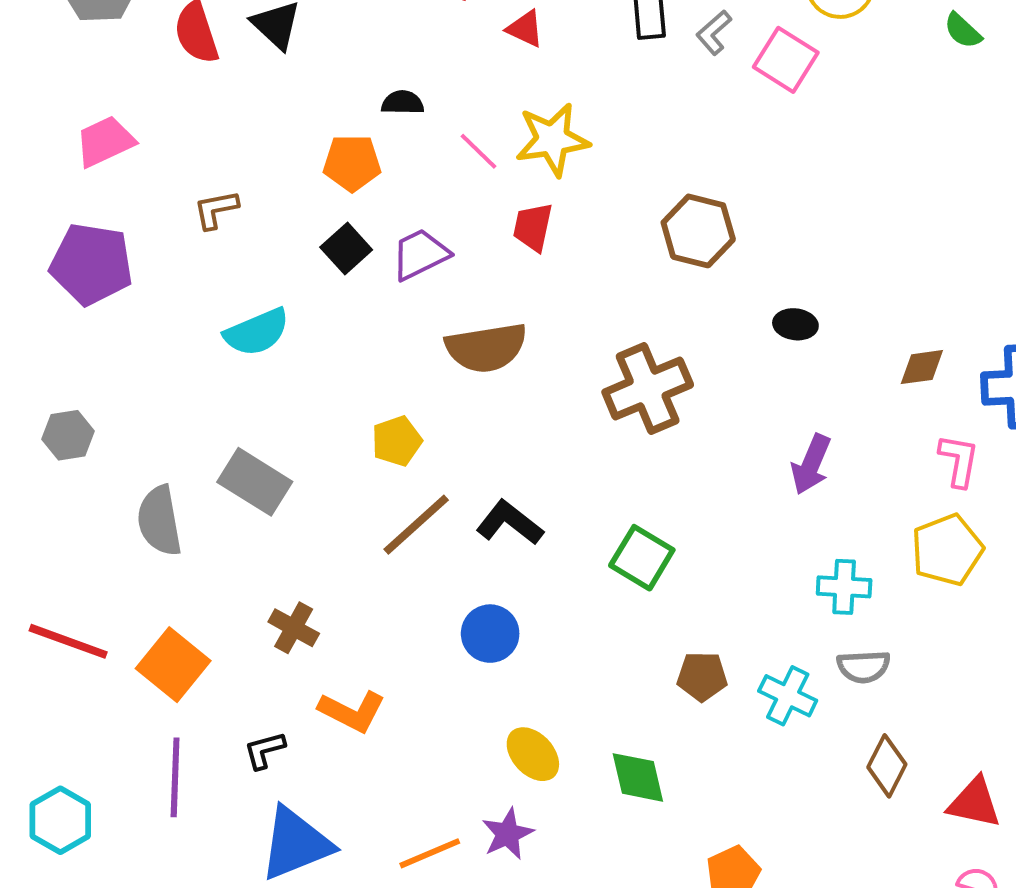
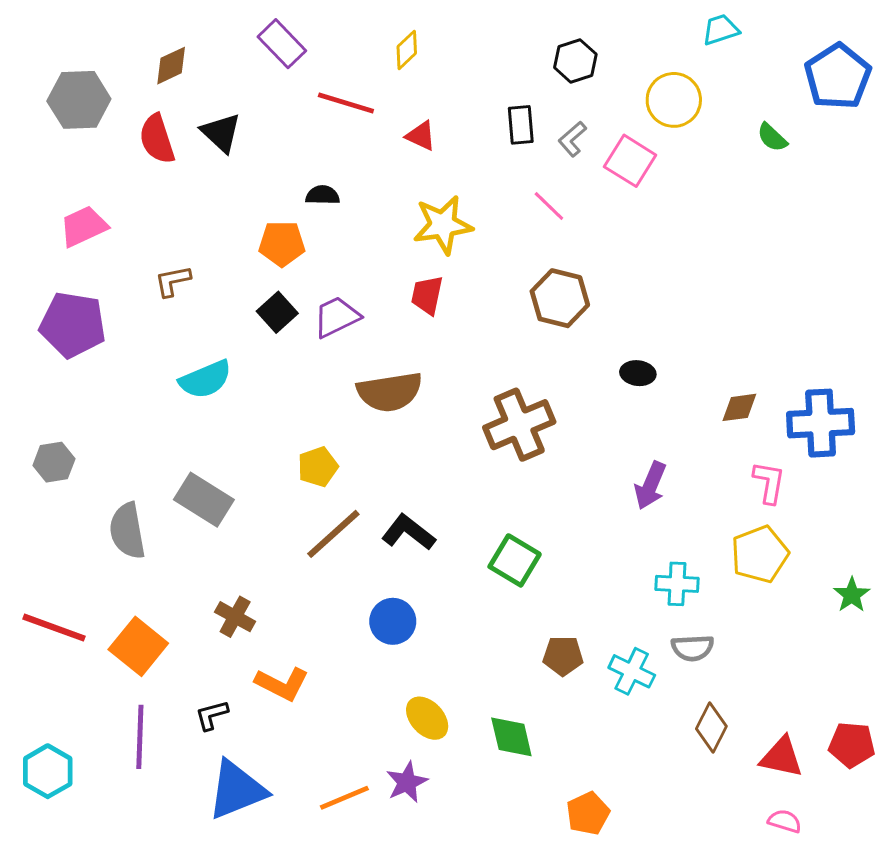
pink line: (478, 151) -> (549, 206), moved

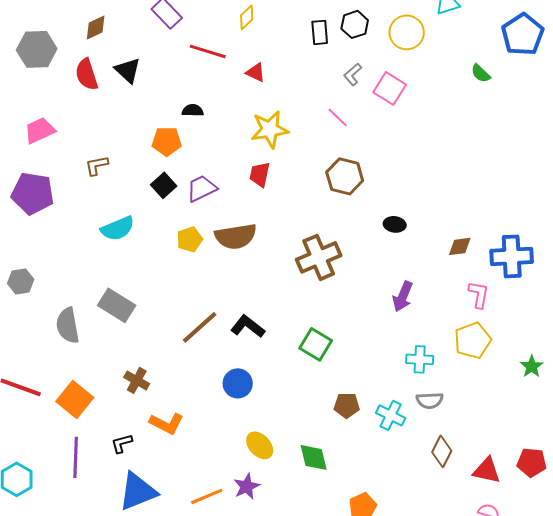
yellow circle: (674, 100) -> (407, 32), moved
black rectangle: (521, 125) -> (320, 32), moved
yellow pentagon: (318, 467) -> (190, 239), moved

